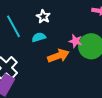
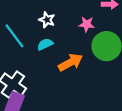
pink star: (76, 41) -> (87, 24), moved

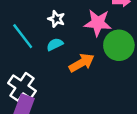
pink star: (87, 24) -> (98, 23), size x1.6

